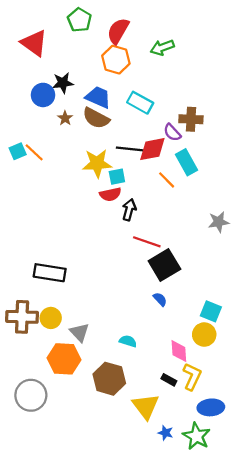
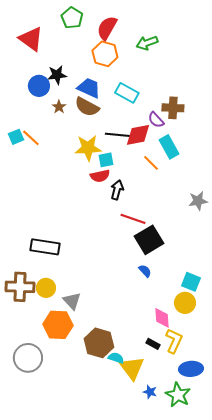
cyan semicircle: (128, 341) -> (116, 358), moved

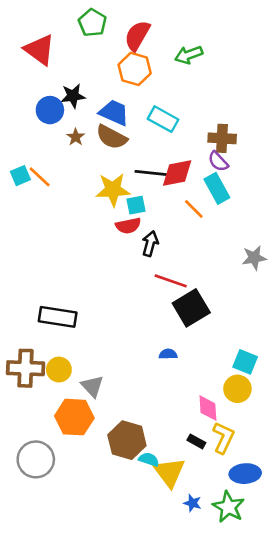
purple semicircle: (156, 120) -> (218, 161), moved
blue semicircle: (145, 271) -> (168, 354), moved, turned -48

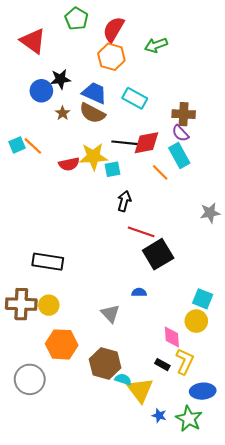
red semicircle: (128, 226) -> (69, 164), moved
gray triangle: (92, 386) -> (110, 314), moved

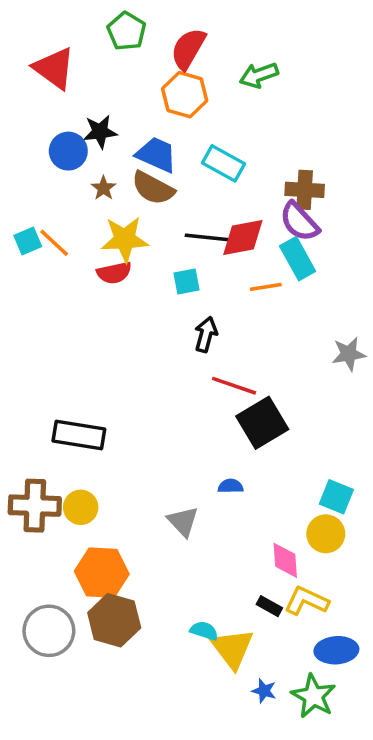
purple semicircle: (180, 133) -> (299, 222), size x1.4
yellow star: (93, 157) -> (125, 239), moved
orange line: (160, 172) -> (266, 287), turned -54
yellow L-shape: (185, 361) -> (306, 601), turned -90
brown hexagon: (105, 363) -> (114, 620), moved

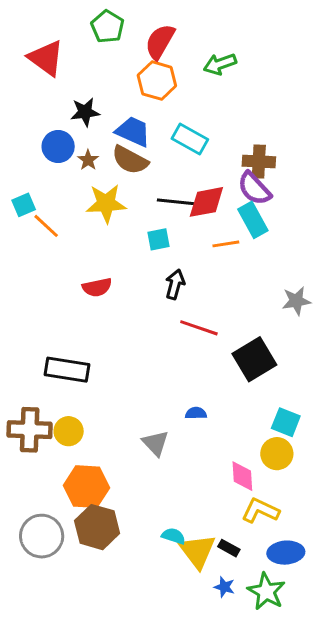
blue circle: (68, 151) -> (58, 146), moved
orange line: (54, 243) -> (46, 226), moved
red semicircle: (114, 273) -> (97, 287), moved
black square: (262, 423) -> (254, 359), moved
black rectangle: (269, 606) -> (229, 548), moved

